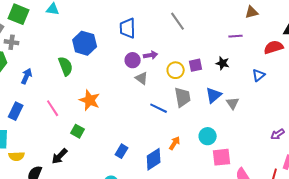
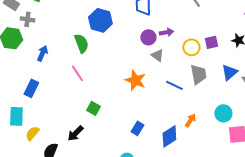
orange star: (90, 100) -> (135, 80), moved
pink line: (53, 108) -> (77, 73), moved
yellow semicircle: (17, 156) -> (32, 133), turned 133

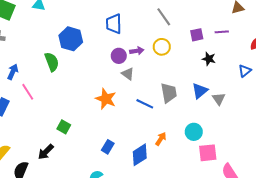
purple square: (211, 42) -> (197, 35), moved
yellow circle: (191, 47) -> (162, 47), moved
pink line: (77, 73) -> (28, 92), moved

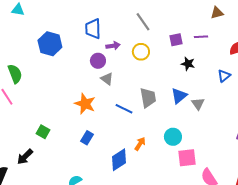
purple arrow: (137, 51) -> (113, 46), moved
green semicircle: (52, 62) -> (15, 74), moved
blue rectangle: (108, 147) -> (87, 138), moved

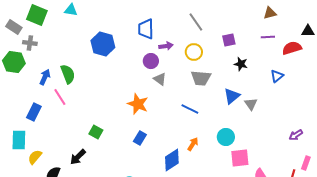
purple line: (201, 37) -> (268, 37), moved
gray trapezoid: (148, 98) -> (201, 78), moved, turned 105
blue line: (124, 109) -> (190, 109), moved

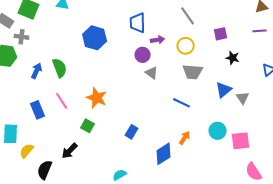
pink line: (60, 97) -> (62, 101), moved
orange star: (138, 104) -> (97, 98), moved
blue rectangle: (34, 112) -> (38, 110), moved, turned -48
pink square: (240, 158) -> (241, 141), moved

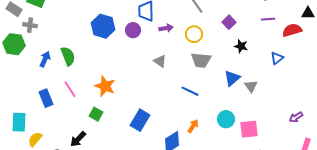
purple square: (221, 34) -> (229, 22), turned -32
purple circle: (143, 55) -> (133, 30), moved
blue rectangle: (132, 132) -> (140, 120), size x1.5

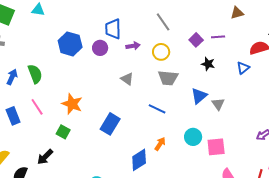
purple line: (268, 19) -> (218, 37), moved
blue triangle: (277, 58) -> (243, 68), moved
blue rectangle: (140, 120) -> (110, 124), moved

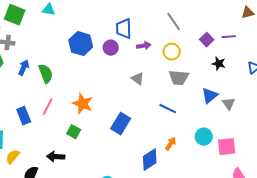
blue arrow: (12, 77) -> (24, 68), moved
pink line: (37, 107) -> (48, 107), turned 60
black arrow: (45, 157) -> (56, 157), turned 48

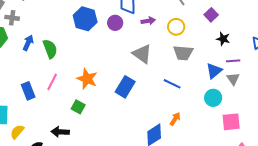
purple line: (229, 37) -> (233, 61), moved
gray triangle: (138, 79) -> (142, 54), size x1.5
blue rectangle: (121, 124) -> (125, 87), moved
cyan circle: (204, 137) -> (213, 98), moved

